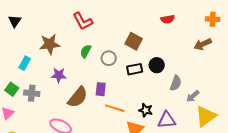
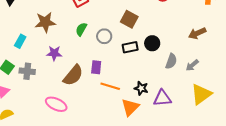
brown arrow: (203, 44) -> (197, 33), moved
gray arrow: (193, 96) -> (192, 65), moved

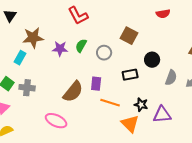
brown star: (45, 22) -> (33, 38), moved
black rectangle: (130, 47) -> (130, 75), moved
purple star: (54, 53) -> (60, 49), moved
orange triangle: (130, 107) -> (130, 124), turned -30

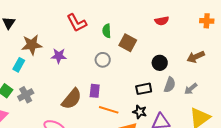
green semicircle: (81, 46) -> (107, 31), moved, turned -32
black circle: (152, 60) -> (160, 63), moved
black rectangle: (130, 75) -> (144, 89), moved
gray cross: (27, 88) -> (26, 95), turned -35

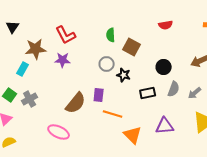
red L-shape: (77, 23) -> (66, 35), moved
black star: (140, 112) -> (124, 75), moved

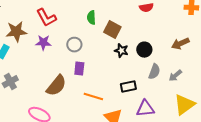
gray circle: (107, 64) -> (74, 45), moved
black star: (124, 75) -> (121, 51), moved
black rectangle: (148, 93) -> (128, 87), moved
purple rectangle: (99, 95) -> (79, 69), moved

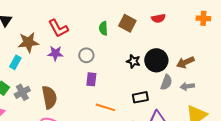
brown square: (112, 30) -> (127, 23), moved
brown arrow: (180, 44) -> (185, 62), moved
black circle: (144, 50) -> (156, 60), size x1.5
gray arrow: (175, 76) -> (187, 86), turned 32
brown semicircle: (56, 86) -> (49, 97), moved, turned -50

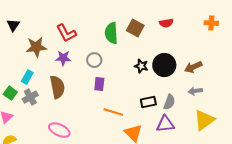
green semicircle: (103, 28) -> (111, 33), size x1.5
cyan rectangle: (15, 62) -> (27, 77), moved
gray semicircle: (166, 82) -> (169, 102), moved
brown semicircle: (49, 97) -> (57, 87), moved

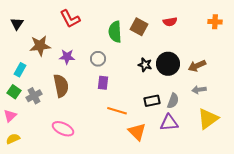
red L-shape: (66, 33) -> (70, 19), moved
cyan rectangle: (27, 77) -> (20, 70), moved

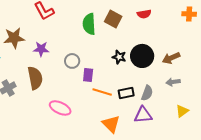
gray circle: (98, 59) -> (72, 61), moved
purple rectangle: (103, 83) -> (88, 75), moved
orange line: (117, 111) -> (102, 92), moved
yellow triangle: (208, 119) -> (182, 111), size x0.6
pink ellipse: (63, 129) -> (60, 108), moved

